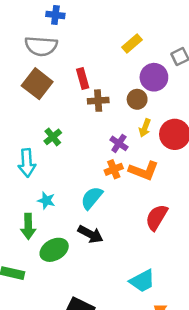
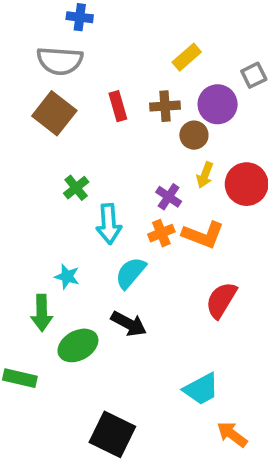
brown cross: (98, 101) -> (165, 106), moved
cyan arrow: (27, 163) -> (109, 224), moved

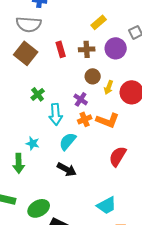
brown circle: (194, 135) -> (93, 76), moved
purple cross: (169, 197) -> (81, 99), moved
green ellipse: (78, 345) -> (39, 208), moved

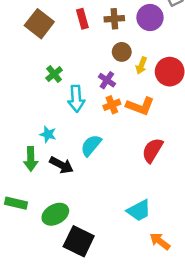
cyan semicircle: (68, 141) -> (91, 145), moved
black arrow: (67, 169) -> (61, 165), moved

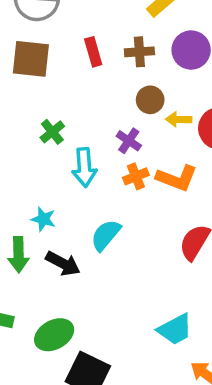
brown square: (39, 24) -> (31, 59), turned -32
yellow arrow: (141, 65) -> (179, 119), turned 70

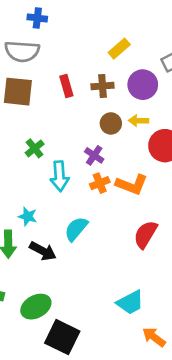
yellow arrow: (179, 119) -> (139, 121), moved

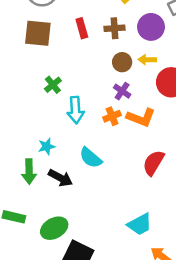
purple cross: (94, 155) -> (122, 91), moved
cyan star: (28, 216) -> (47, 146), turned -30
cyan semicircle: (76, 229) -> (91, 158), turned -90

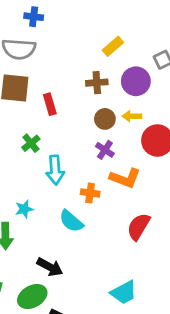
red rectangle: (82, 28) -> (50, 104), moved
orange cross: (112, 116) -> (90, 193), moved, turned 30
black arrow: (60, 178) -> (50, 267), moved

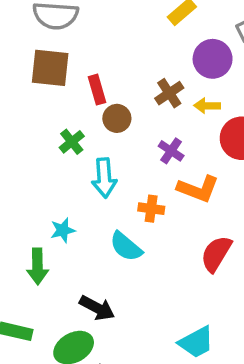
brown cross: (97, 83) -> (169, 93), moved, turned -30
brown circle: (105, 119) -> (117, 118), moved

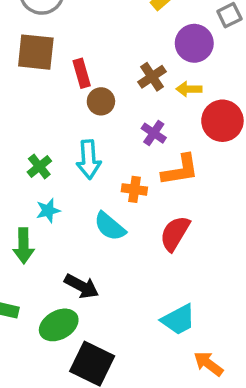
green cross: (72, 142) -> (39, 167), moved
orange L-shape: (198, 189) -> (180, 170), turned -30
red semicircle: (216, 254) -> (175, 233), moved

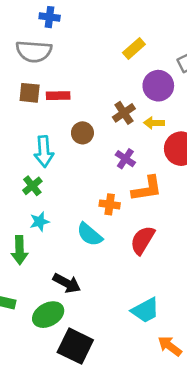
brown square: (36, 52) -> (30, 93), size x0.7
red rectangle: (82, 73) -> (58, 96), moved, turned -75
cyan arrow: (89, 159) -> (44, 151), moved

